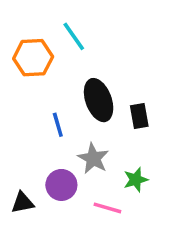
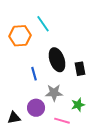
gray star: (93, 158) -> (54, 93), turned -30

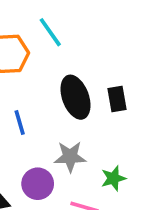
black rectangle: (80, 69) -> (117, 99), moved
blue line: (34, 74) -> (20, 122), moved

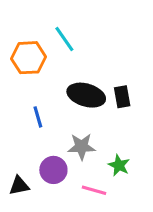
black ellipse: (76, 97) -> (86, 95), turned -54
green star: (113, 178) -> (119, 165), turned -30

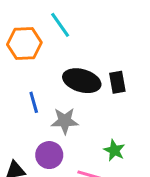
gray star: (82, 147) -> (65, 121), moved

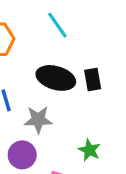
cyan line: (60, 25) -> (57, 25), moved

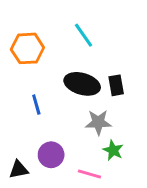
gray star: (38, 120) -> (98, 122), moved

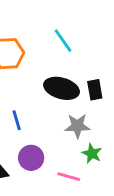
blue line: (36, 105) -> (17, 120), moved

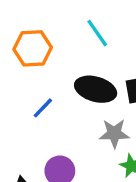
blue line: (17, 120) -> (43, 108), moved, turned 60

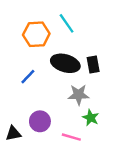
orange hexagon: (33, 48) -> (36, 34), moved

